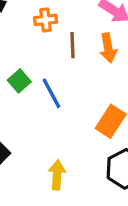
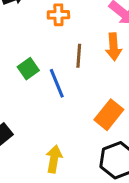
brown line: (72, 45) -> (79, 56), moved

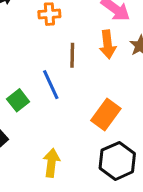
green square: (28, 69) -> (18, 100), moved

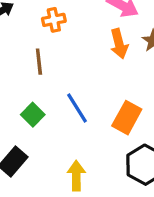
brown line: (72, 55) -> (39, 62), moved
blue line: (51, 85) -> (77, 108), moved

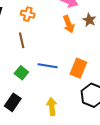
orange cross: (54, 20) -> (28, 14), turned 32
blue line: (77, 108) -> (48, 66), turned -42

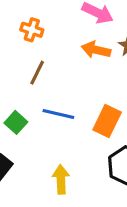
orange arrow: (69, 24) -> (96, 50), turned 120
brown line: (22, 40) -> (37, 73), moved, turned 35

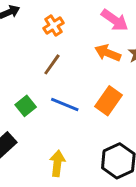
orange cross: (32, 30) -> (53, 26), turned 30
orange rectangle: (107, 121) -> (108, 101), moved

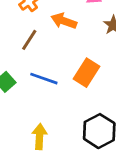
orange arrow: (108, 53) -> (64, 21), moved

